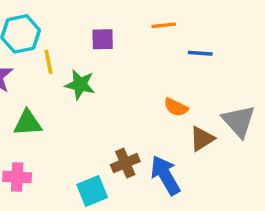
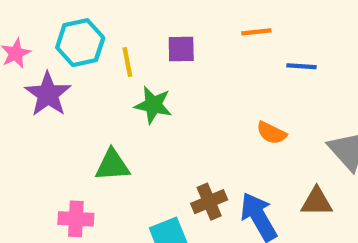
yellow line: (49, 62) -> (127, 62), moved
green triangle: (28, 123) -> (112, 165), moved
brown triangle: (202, 139) -> (317, 202), moved, turned 32

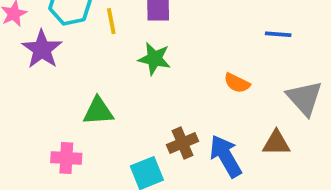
blue line: (302, 66) -> (278, 34), moved
green star: (153, 105) -> (154, 59), moved

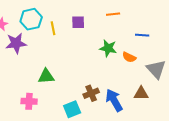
purple star: (42, 49) -> (16, 43), turned 30
green star: (154, 59) -> (108, 48), moved
orange semicircle: (237, 83) -> (129, 57), moved

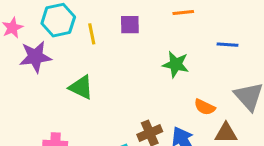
orange semicircle: (129, 57) -> (205, 107), moved
green triangle: (46, 76) -> (81, 87), moved, turned 30

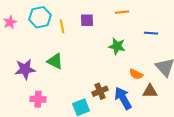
purple star: (35, 57) -> (25, 69), moved

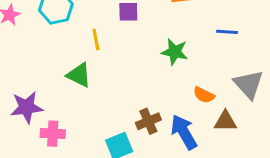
yellow line: (62, 26) -> (96, 40), moved
purple star: (25, 69) -> (27, 107), moved

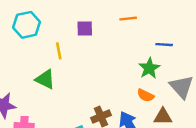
green star: (175, 52) -> (149, 68), moved, turned 30

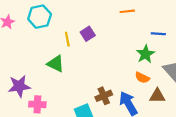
purple square: (85, 29) -> (88, 34), moved, turned -32

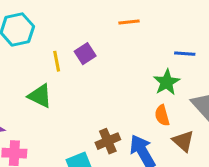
orange line: (127, 11) -> (129, 22), moved
orange semicircle: (142, 78) -> (162, 115), turned 48
brown triangle: (157, 96) -> (183, 141), turned 42

